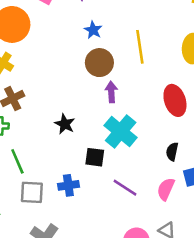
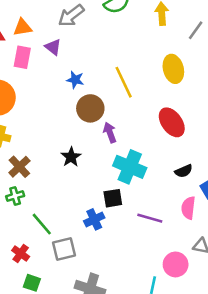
black star: (65, 124) -> (71, 157), moved, turned 30
black semicircle: (172, 152) -> (184, 171), turned -108
blue cross: (68, 185) -> (94, 219), moved

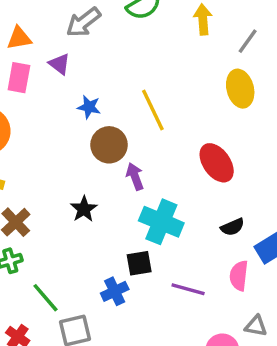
yellow ellipse: (173, 69) -> (240, 89), moved

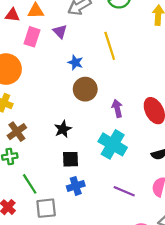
yellow line: (153, 110) -> (110, 46), moved
purple arrow: (135, 176) -> (117, 108), moved
black square: (139, 263) -> (70, 159), moved

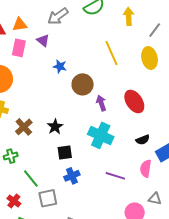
yellow line: (110, 46) -> (111, 53), moved
brown circle: (85, 89) -> (83, 84), moved
brown cross: (17, 132) -> (24, 127), moved

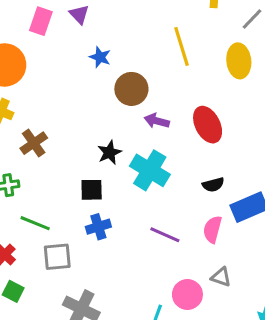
purple arrow: (101, 103) -> (157, 121), turned -63
black star: (55, 127) -> (109, 153), moved
green line: (31, 178) -> (35, 223), turned -36

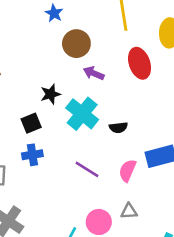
red ellipse: (208, 125) -> (140, 63), moved
black semicircle: (213, 185) -> (118, 127), moved
black square: (92, 190) -> (31, 123), turned -30
gray triangle: (221, 277) -> (129, 211), turned -30

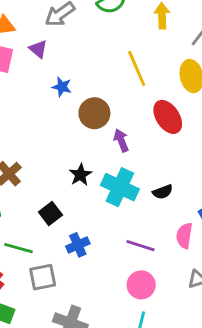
purple arrow: (94, 73) -> (121, 140), turned 60
black square: (31, 123) -> (50, 214), moved
pink circle: (99, 222) -> (141, 285), moved

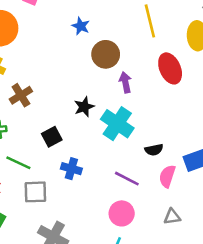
black semicircle: (163, 192) -> (154, 150), moved
blue cross: (78, 245) -> (71, 169), turned 30

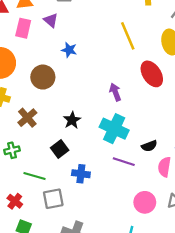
brown circle: (106, 54) -> (43, 77), moved
black star: (84, 107) -> (72, 120), moved
purple line: (127, 179) -> (124, 162), moved
pink circle: (122, 213) -> (145, 202), moved

